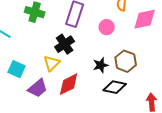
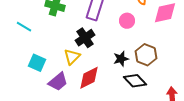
black diamond: (115, 87) -> (135, 81), turned 35

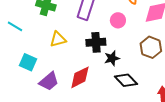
black cross: (85, 38) -> (96, 42), moved, turned 30
brown hexagon: (146, 55) -> (151, 47), moved
yellow triangle: (72, 57) -> (58, 39), moved, turned 30

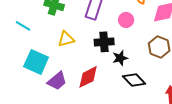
cyan square: (28, 62) -> (36, 62), size x1.4

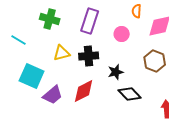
black cross: (104, 42) -> (89, 56), moved

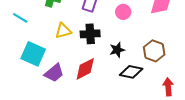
brown hexagon: (155, 61) -> (154, 51), moved
black diamond: (130, 94) -> (131, 72), turned -35

